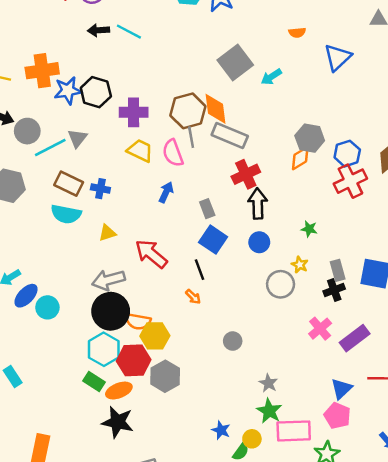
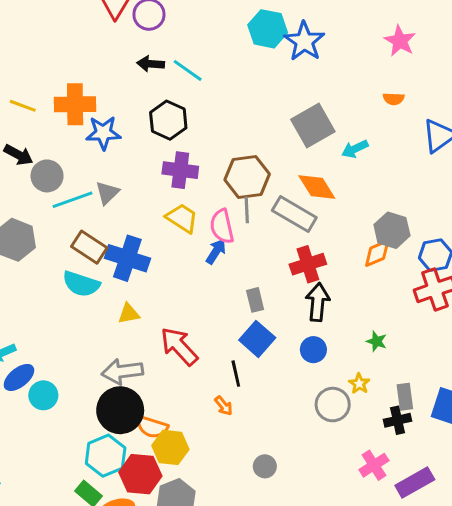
black hexagon: (96, 92) -> (168, 120), moved
orange diamond: (216, 109) -> (317, 187), moved, turned -32
blue cross: (100, 189) -> (127, 258), size x1.8
blue arrow: (166, 192) -> (216, 251), moved

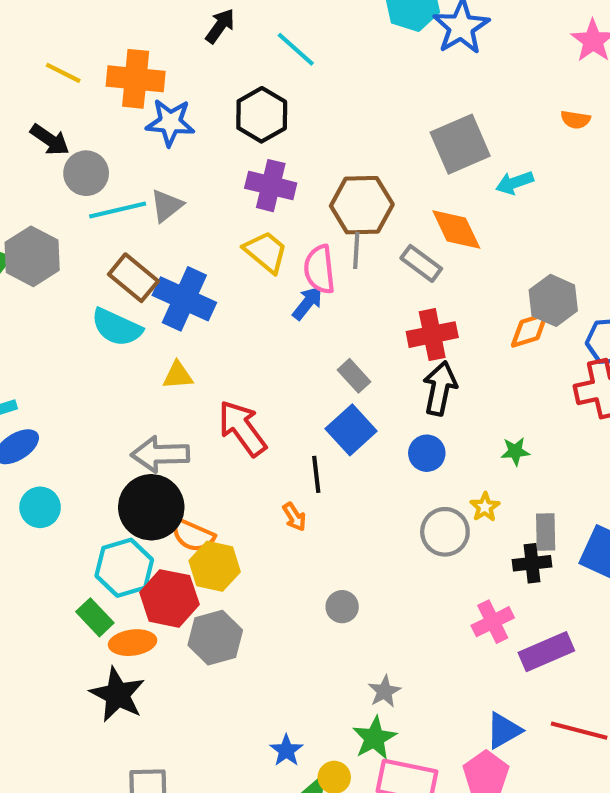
black arrow: (151, 64) -> (220, 26), moved, turned 115
gray rectangle: (294, 214) -> (421, 263), size x0.7
gray rectangle: (255, 300) -> (354, 376), turned -35
green star: (377, 341) -> (515, 451), turned -30
cyan circle: (43, 395) -> (40, 507), moved

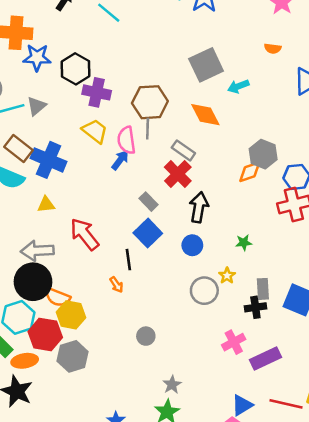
black hexagon: (262, 115) -> (76, 69), moved
gray rectangle: (421, 263) -> (183, 150), moved
red cross: (432, 335) -> (178, 174), moved, turned -32

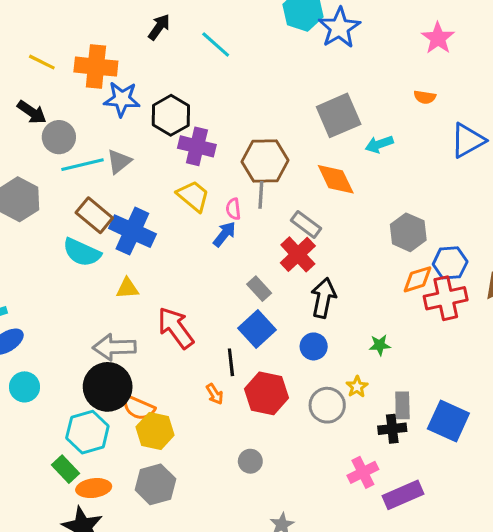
pink semicircle: (127, 140) -> (233, 209), size x0.6
orange diamond: (250, 172) -> (418, 279), moved
red hexagon: (45, 334) -> (266, 393), moved

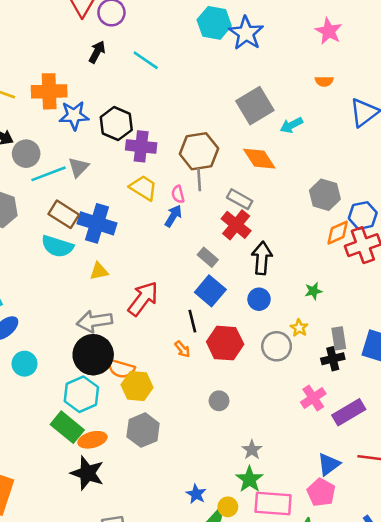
red arrow: (176, 328) -> (143, 299), turned 81
green rectangle: (65, 469) -> (67, 427), size x1.4

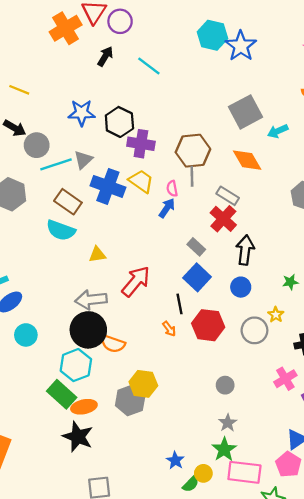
orange cross: (49, 91) -> (66, 28), moved, turned -32
blue cross: (97, 223) -> (108, 186), moved
yellow hexagon: (137, 386) -> (143, 384), moved
gray circle: (219, 401) -> (225, 385), moved

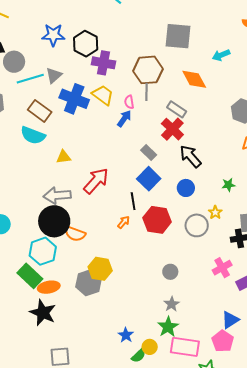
gray square: (246, 112) -> (178, 36), moved, turned 32
black arrow: (245, 250) -> (190, 156), turned -50
orange arrow: (169, 329) -> (124, 222), turned -104

